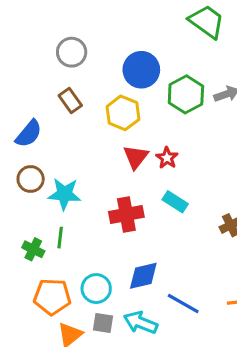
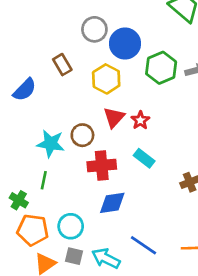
gray circle: (72, 52) -> (94, 29), moved
brown circle: (31, 179) -> (82, 135), moved
green cross: (33, 249) -> (19, 200), moved
blue diamond: (143, 276) -> (112, 203), moved

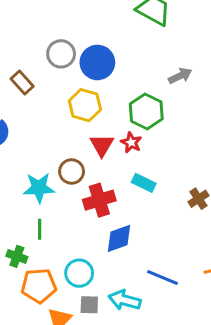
brown rectangle: (62, 65) -> (22, 83), moved
green hexagon: (161, 68) -> (146, 111), moved

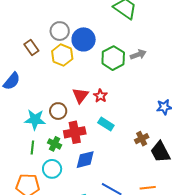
yellow hexagon: (85, 105) -> (62, 55), moved
green hexagon: (146, 111) -> (113, 58), moved
green cross: (17, 256) -> (55, 144), moved
cyan circle: (79, 273) -> (52, 169), moved

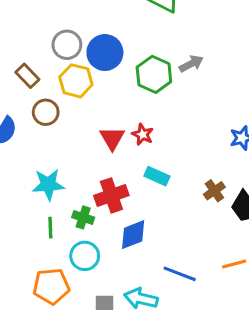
brown circle: (58, 111) -> (46, 112), moved

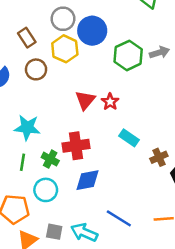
cyan rectangle: (157, 176) -> (129, 138), moved

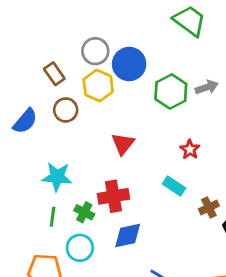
red star: (110, 102) -> (190, 149), moved

